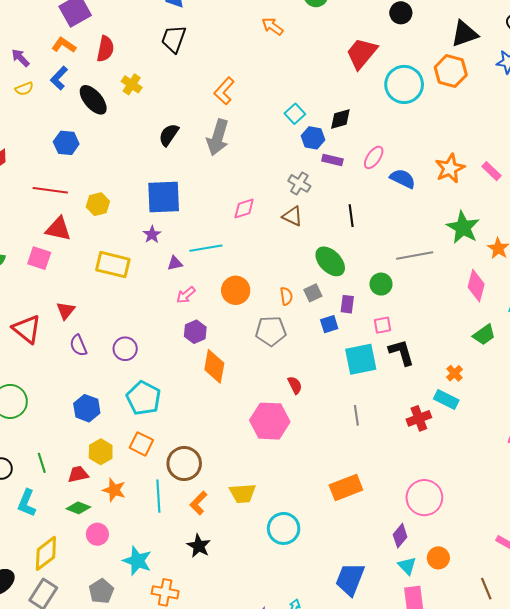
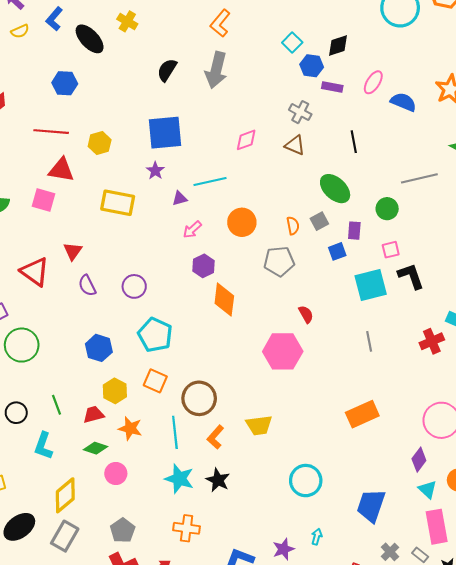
cyan circle: (284, 528) -> (306, 481), moved
cyan star: (137, 561) -> (179, 479), moved

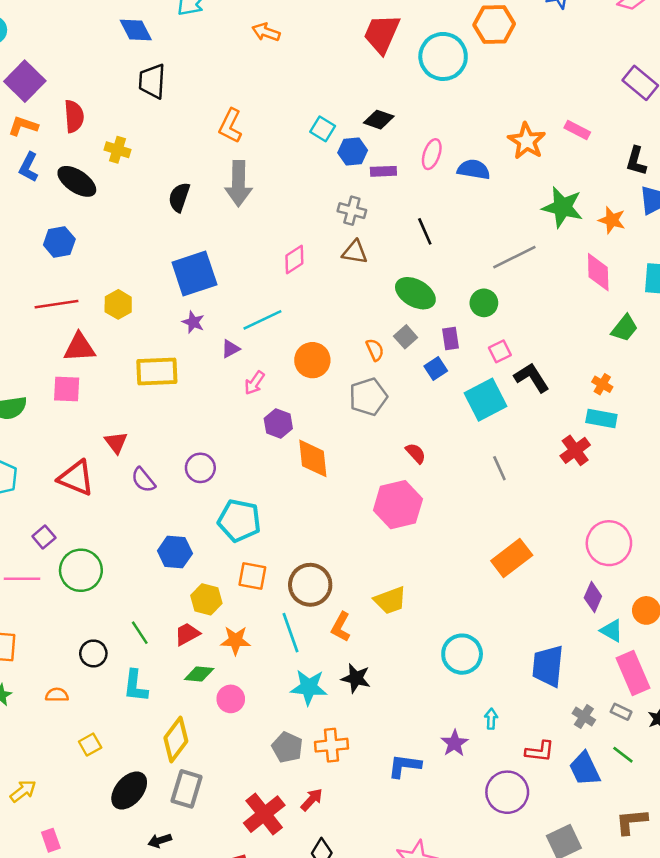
black diamond: (338, 45) -> (379, 120), turned 50
gray pentagon: (123, 530) -> (287, 747), moved

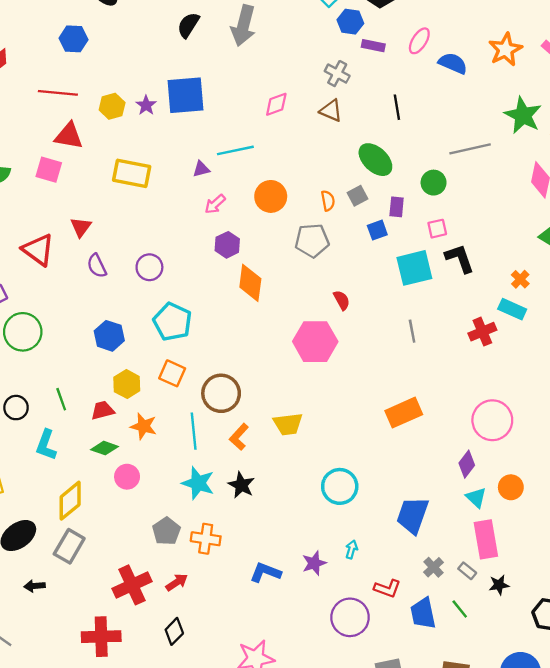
purple star: (193, 322) -> (146, 105), moved

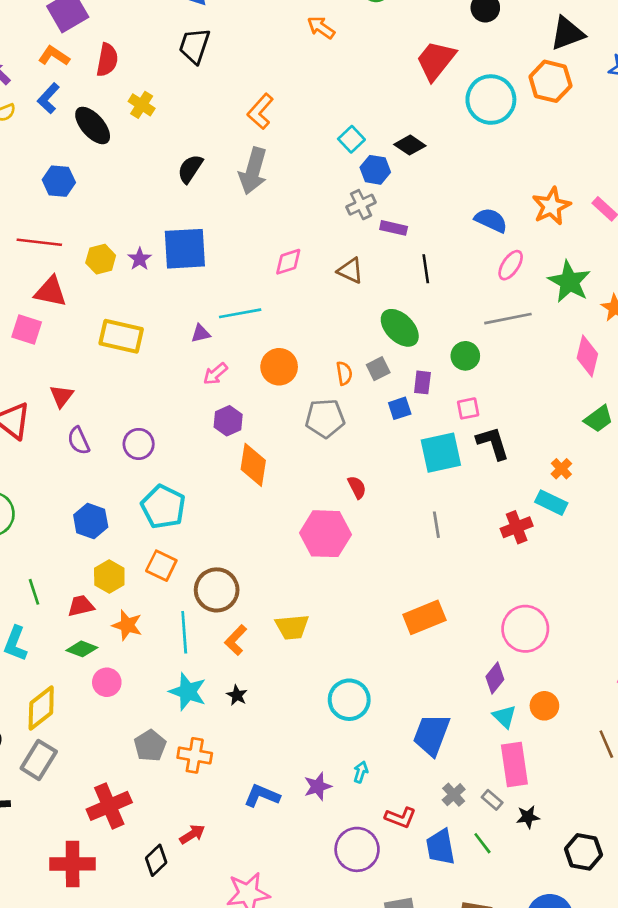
pink ellipse: (419, 41) -> (511, 265), moved
purple rectangle: (373, 46) -> (394, 228), moved
gray cross: (337, 74) -> (361, 205), moved, turned 35
black star: (241, 485) -> (237, 695), size x0.7
red arrow: (177, 582) -> (192, 834), moved

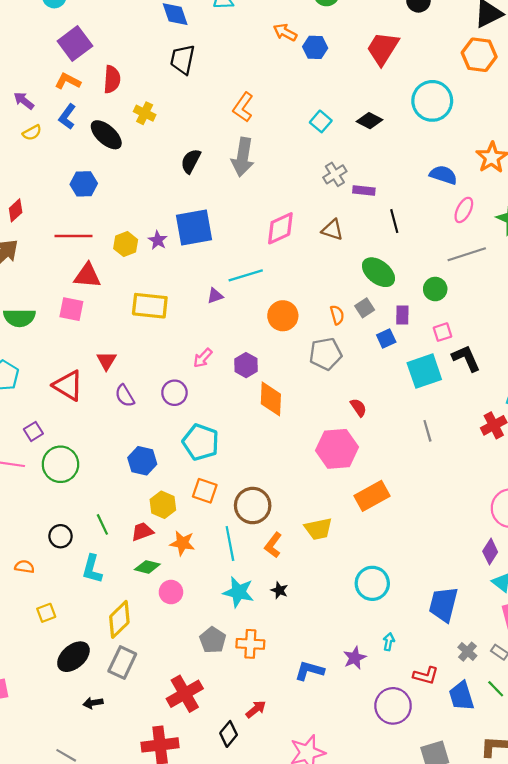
cyan circle: (491, 100) -> (432, 101), moved
blue hexagon: (375, 170) -> (315, 47), moved
pink diamond: (288, 262) -> (280, 228), size x1.4
pink arrow: (215, 374) -> (203, 358), moved
orange rectangle: (424, 617) -> (372, 496), moved

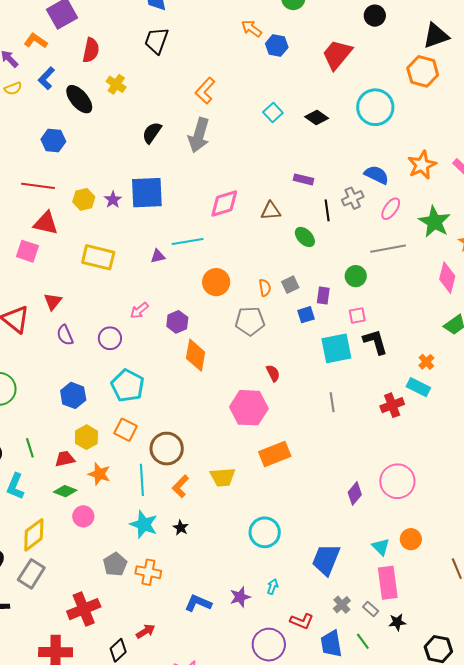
orange L-shape: (68, 81) -> (36, 41), moved
gray cross: (335, 174) -> (353, 198), moved
brown triangle: (332, 230) -> (271, 211), turned -30
green ellipse: (378, 272) -> (305, 237), moved, size x0.7
purple diamond: (490, 552) -> (355, 493), moved

